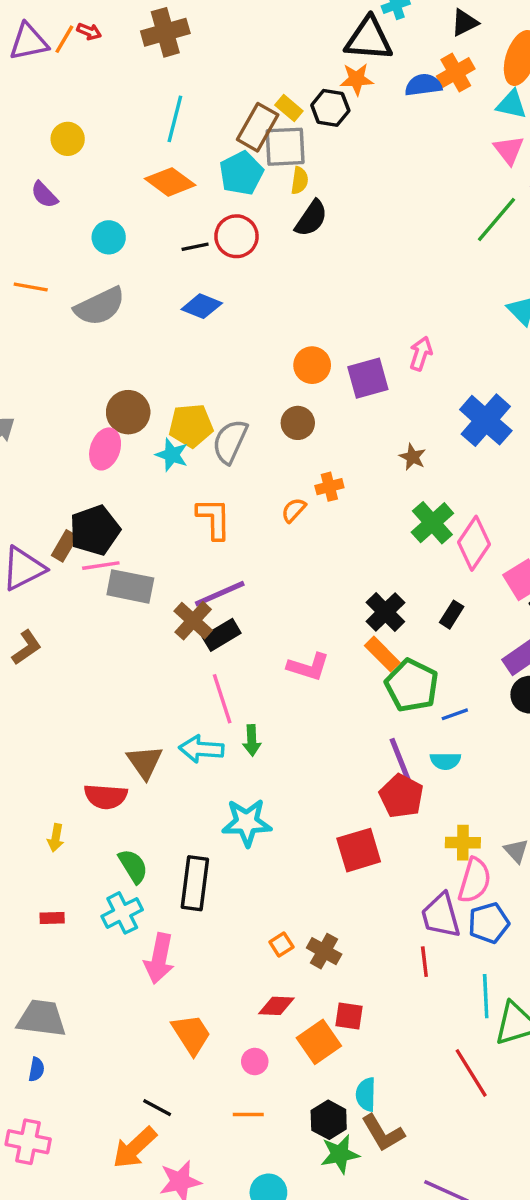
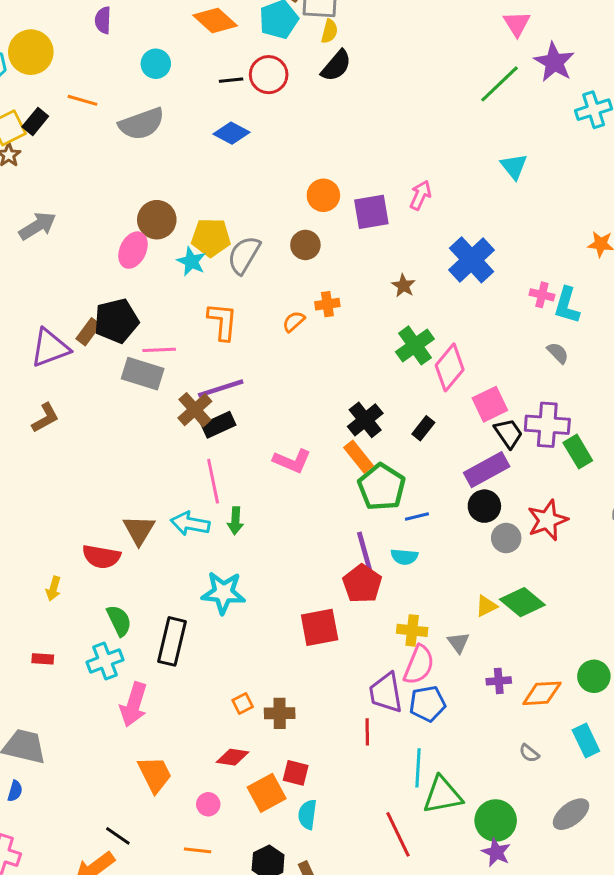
purple semicircle: (44, 195) -> (103, 20), turned 40
pink line: (101, 566) -> (159, 350), moved
brown cross: (324, 951) -> (280, 713), turned -36
cyan semicircle: (366, 1094) -> (307, 814), moved

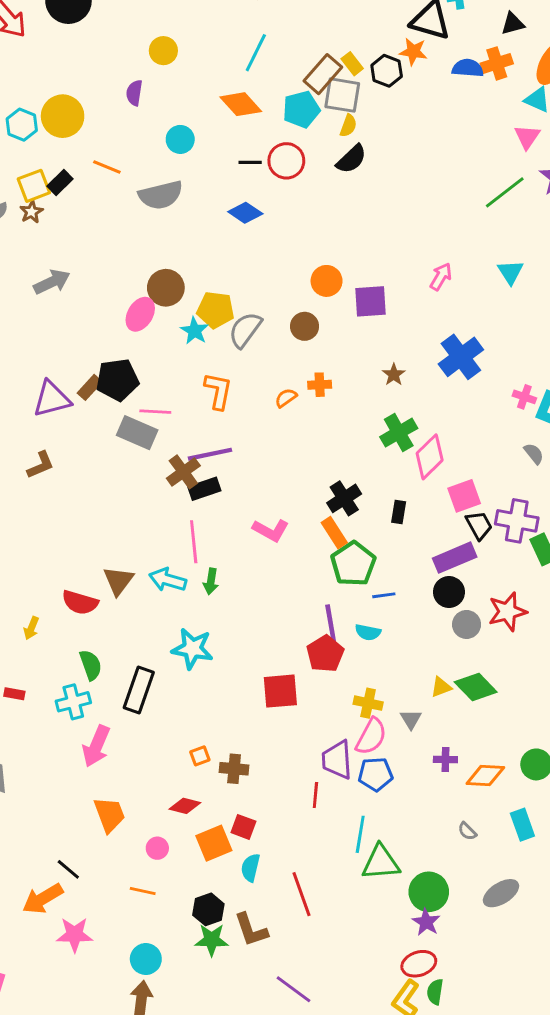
pink arrow: (420, 195) -> (441, 277), moved
black rectangle: (423, 428) -> (399, 512), turned -35
red line: (398, 834) -> (302, 894), moved

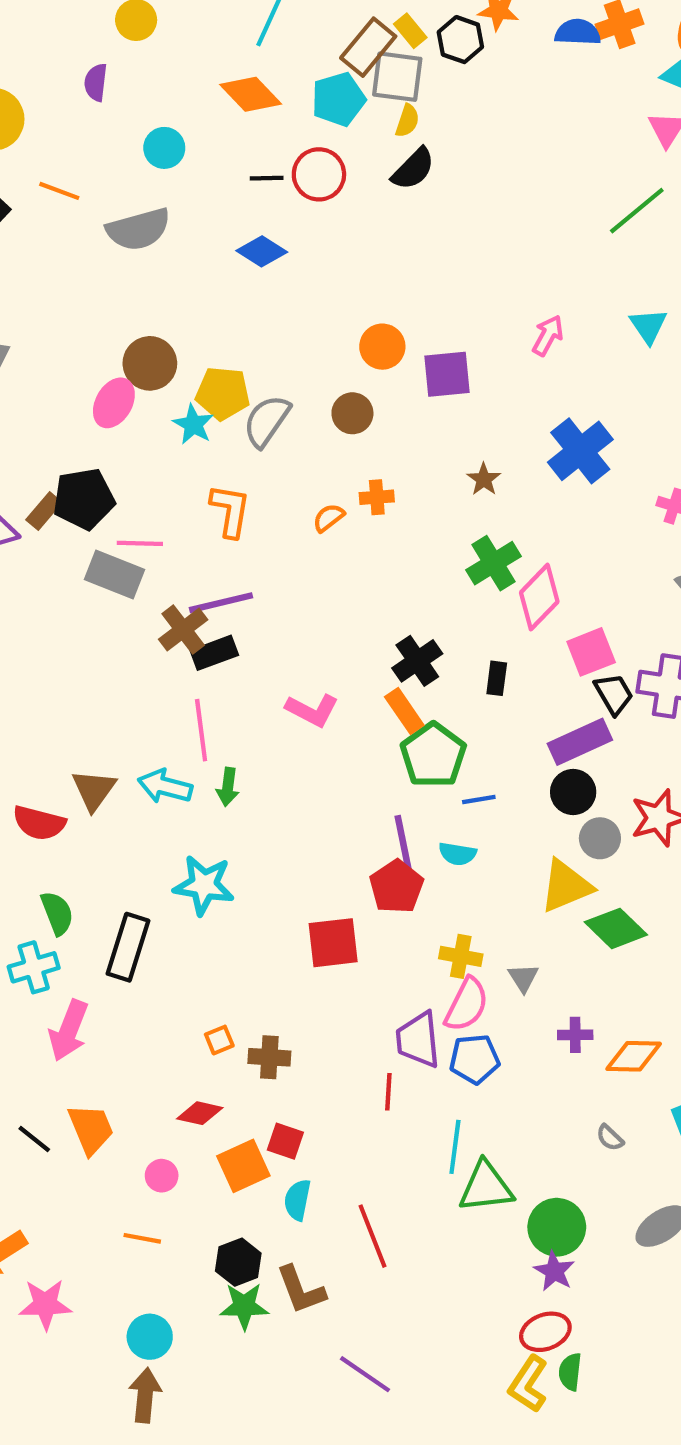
yellow triangle: (441, 687) -> (566, 886), moved, size x1.8
black line: (68, 869) -> (34, 1139), moved

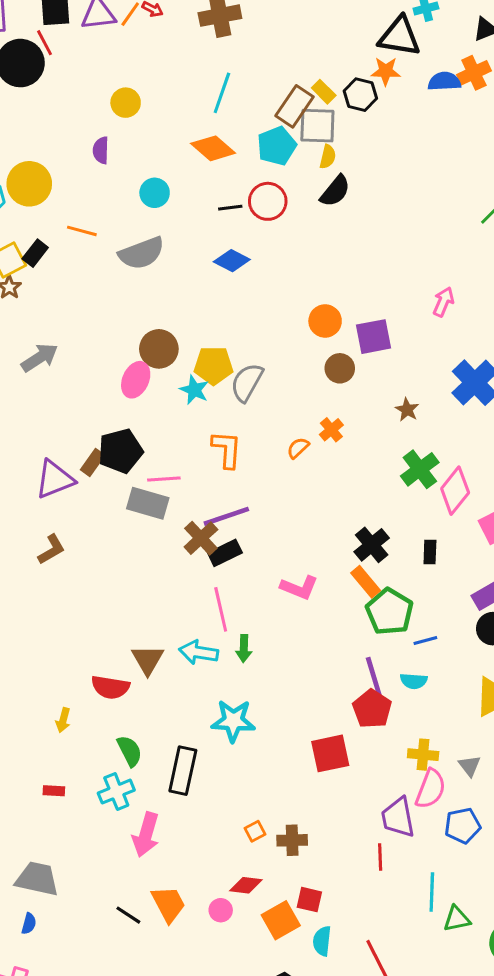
brown circle: (352, 413) -> (340, 368), moved
orange cross: (377, 497) -> (331, 430), turned -30
blue pentagon: (474, 1059) -> (463, 826), moved
pink circle: (162, 1176) -> (221, 910), moved
green triangle: (486, 1187) -> (457, 919), size x0.7

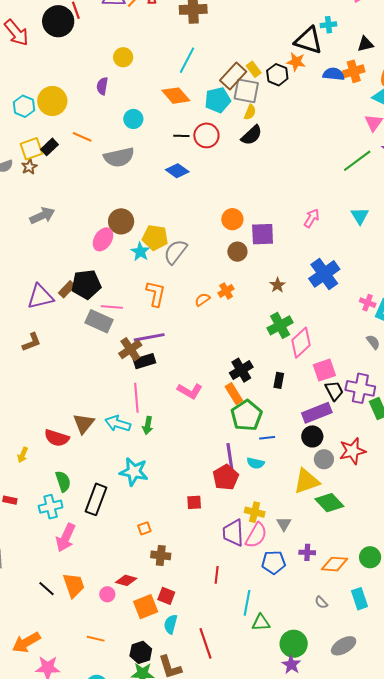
red square: (330, 753) -> (194, 502), size x0.6
purple trapezoid: (398, 818) -> (233, 533), moved
orange square: (255, 831) -> (144, 528), moved

